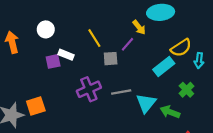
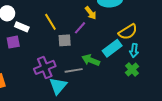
white rectangle: (66, 55) -> (22, 27), moved
cyan arrow: (199, 61) -> (134, 51), moved
cyan triangle: (146, 103) -> (58, 86), moved
green arrow: (170, 112) -> (91, 60), moved

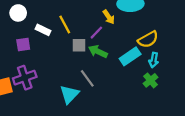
white rectangle: (22, 27) -> (43, 30), moved
green arrow: (91, 60) -> (98, 51), moved
purple cross: (45, 67) -> (25, 78), moved
gray line: (74, 70) -> (87, 78), turned 60

